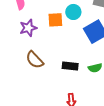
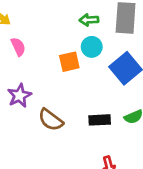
purple star: (28, 28) -> (19, 96), moved

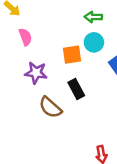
purple star: (19, 96) -> (36, 73), moved, turned 30
black rectangle: (100, 120) -> (76, 89), moved, turned 60

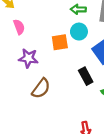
black rectangle: (76, 89) -> (86, 76), moved
brown semicircle: (50, 107) -> (41, 88), turned -95

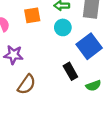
orange square: (60, 42) -> (32, 15), moved

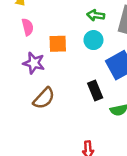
orange square: (32, 15) -> (58, 44), moved

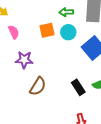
orange square: (58, 44) -> (47, 30), moved
black rectangle: (95, 90) -> (78, 87), moved

